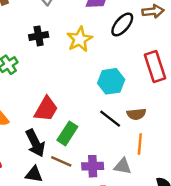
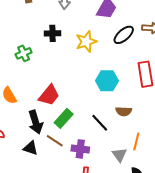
black line: (110, 119) -> (100, 123), moved
orange line: (140, 144) -> (136, 141), moved
gray triangle: (123, 166) -> (119, 155), moved, turned 35

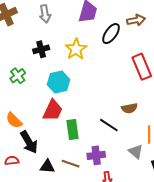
cyan hexagon: (107, 81) -> (58, 82), moved
green rectangle: (64, 118) -> (73, 130), turned -36
black arrow: (36, 122) -> (29, 142), moved
brown line: (55, 141) -> (71, 164), moved

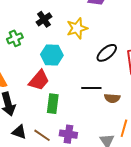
black ellipse: (111, 34) -> (107, 53), moved
black cross: (41, 49) -> (44, 19), turned -35
black line: (109, 125) -> (91, 88), moved, turned -48

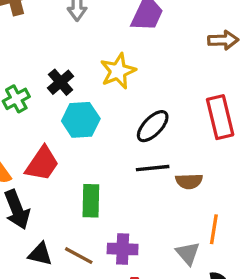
black cross: (44, 19) -> (61, 82), moved
black ellipse: (107, 53) -> (153, 126), moved
red trapezoid: (39, 80) -> (42, 164), moved

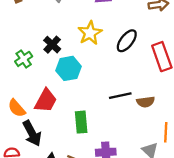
black ellipse: (153, 126) -> (127, 41), moved

